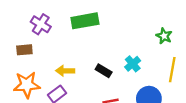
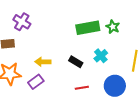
green rectangle: (85, 21) -> (88, 28), moved
green star: (164, 36) -> (113, 27), moved

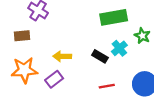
green star: (113, 27) -> (142, 36), moved
cyan cross: (101, 56) -> (119, 48), moved

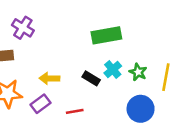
green star: (142, 36) -> (138, 72), moved
red line: (107, 86) -> (75, 111), moved

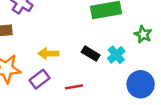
cyan cross: (113, 70) -> (116, 55), moved
green star: (138, 72) -> (143, 34), moved

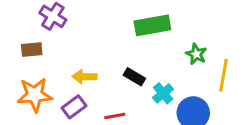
cyan cross: (116, 55) -> (163, 93), moved

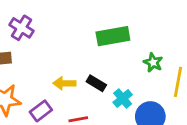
yellow arrow: (85, 77) -> (64, 83), moved

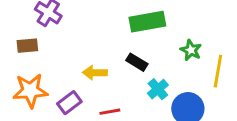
black rectangle: (96, 83) -> (137, 62), moved

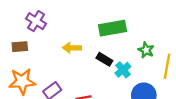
yellow arrow: (95, 73) -> (72, 48), moved
cyan cross: (158, 89) -> (123, 70), moved

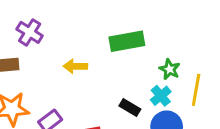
black rectangle: (104, 59) -> (130, 108), moved
cyan cross: (123, 70) -> (161, 96), moved

